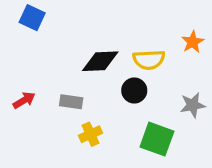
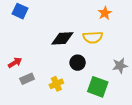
orange star: (193, 42) -> (105, 13), moved
black circle: (134, 90) -> (78, 63), moved
gray rectangle: (71, 102) -> (27, 79), moved, turned -32

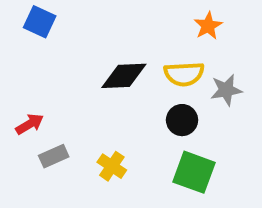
black circle: (78, 63) -> (182, 120), moved
gray star: (120, 66) -> (226, 90), moved
yellow cross: (56, 84) -> (112, 166), turned -32

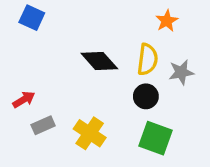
yellow semicircle: (184, 74) -> (147, 59), turned -80
black diamond: (124, 76) -> (99, 61), turned 51
yellow cross: (112, 166) -> (90, 133), size x1.4

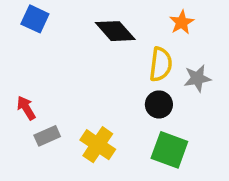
black diamond: (99, 61) -> (115, 31), moved
red arrow: (24, 100) -> (26, 108), turned -90

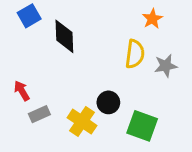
blue square: (35, 19) -> (29, 16), turned 35
black diamond: (115, 31) -> (64, 36), moved, turned 40
black circle: (159, 104) -> (108, 102), moved

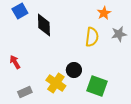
gray star: (166, 66) -> (119, 34), moved
gray rectangle: (39, 114) -> (25, 92), moved

